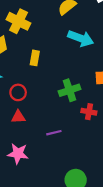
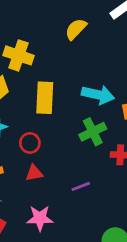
cyan arrow: (81, 38) -> (98, 95), moved
yellow rectangle: (35, 58) -> (45, 98), size x1.6

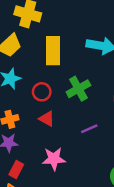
green cross: (93, 132) -> (78, 89), moved
red triangle: (34, 173) -> (47, 119), turned 42

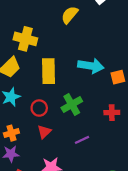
red triangle: (47, 119) -> (44, 132), turned 48

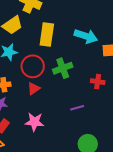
red circle: (39, 108) -> (33, 66), size x1.5
purple line: (82, 140) -> (77, 108), moved

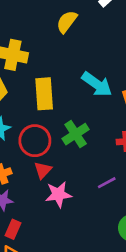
cyan arrow: (86, 36) -> (97, 84), turned 30
pink star: (34, 122) -> (58, 194), moved

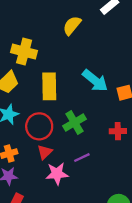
purple line: (107, 183) -> (82, 158), moved

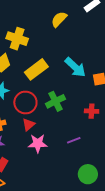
yellow rectangle: (49, 86) -> (36, 69), turned 50
purple line: (82, 158) -> (74, 140), moved

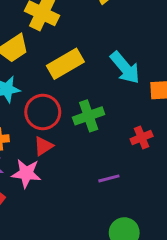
red cross: (92, 111) -> (142, 138), turned -32
pink star: (38, 143) -> (26, 173), moved

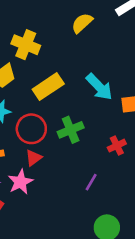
pink star: (26, 173) -> (20, 182), turned -30
purple line: (109, 178) -> (91, 182), turned -42

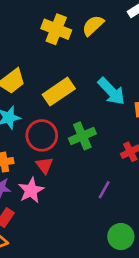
yellow cross: (26, 45) -> (56, 29), moved
red triangle: (34, 158) -> (44, 165), turned -30

